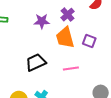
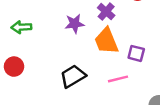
purple square: (89, 41) -> (136, 53), moved

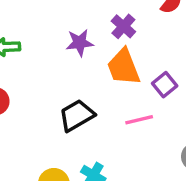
purple square: (136, 53) -> (165, 85), turned 36

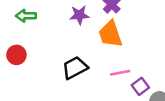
purple square: (165, 85) -> (140, 86), moved

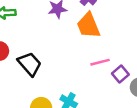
black trapezoid: (75, 68) -> (30, 64), moved, turned 80

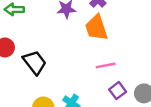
purple square: (120, 74) -> (118, 91), moved

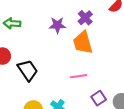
pink line: (106, 65) -> (78, 76), moved

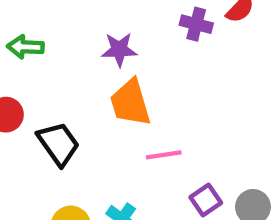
purple cross: (85, 18) -> (196, 24), moved, turned -32
orange trapezoid: (83, 43) -> (130, 103), moved

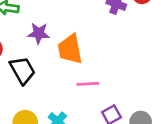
purple star: (119, 50) -> (39, 33), moved

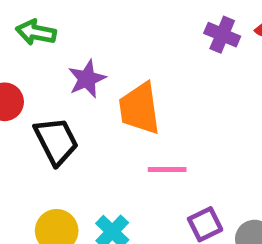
purple star: (39, 33) -> (87, 79), turned -30

